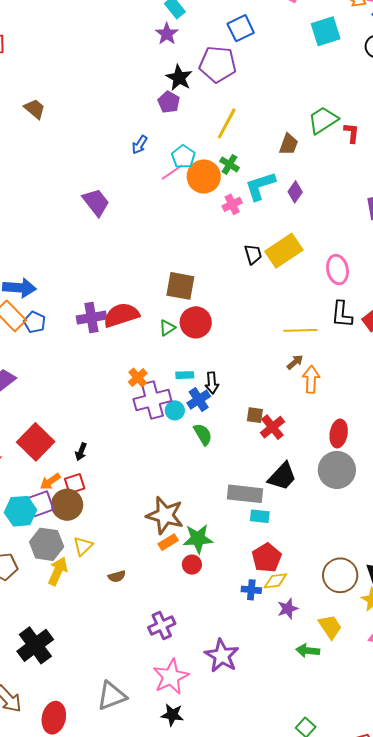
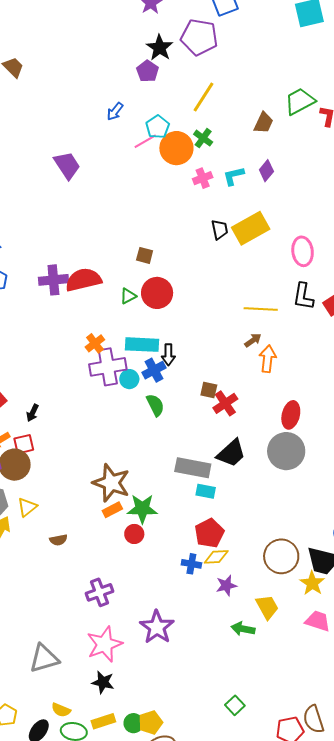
cyan L-shape: (260, 186) -> (234, 176), moved, size x0.7
brown square: (180, 286) -> (145, 255), size x0.6
cyan rectangle: (185, 375) -> (142, 345), size x1.8

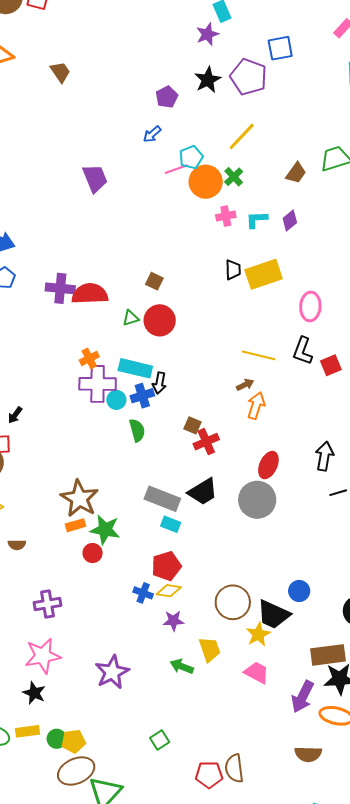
purple pentagon: (148, 71) -> (167, 97), moved
purple star: (157, 627) -> (112, 672), moved

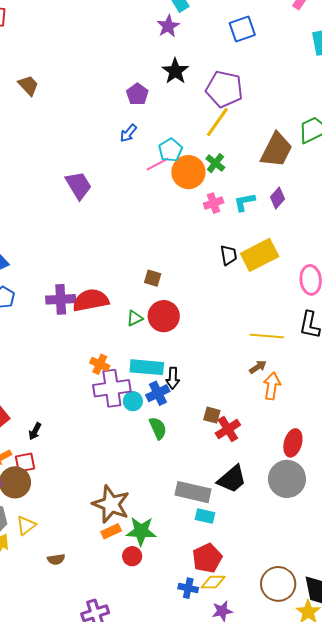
purple pentagon: (249, 77) -> (224, 89), moved
brown trapezoid: (296, 173) -> (276, 150), size x1.6
orange cross: (89, 358) -> (100, 364), turned -30

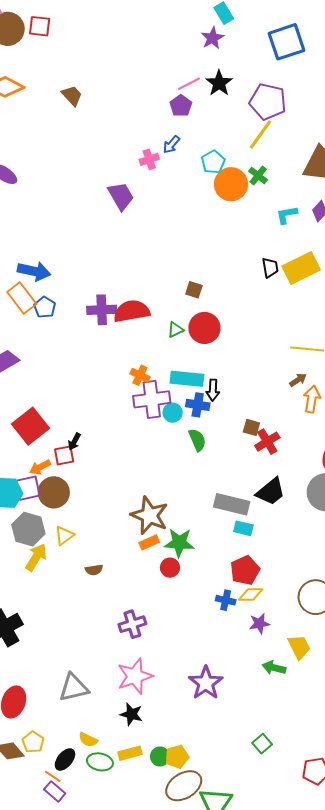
blue square: (242, 29) -> (286, 42), size x1.4
pink line: (157, 164) -> (189, 84), moved
pink cross: (214, 203) -> (149, 159), moved
blue cross: (158, 393) -> (198, 405), turned 35
red square: (25, 462) -> (64, 455), moved

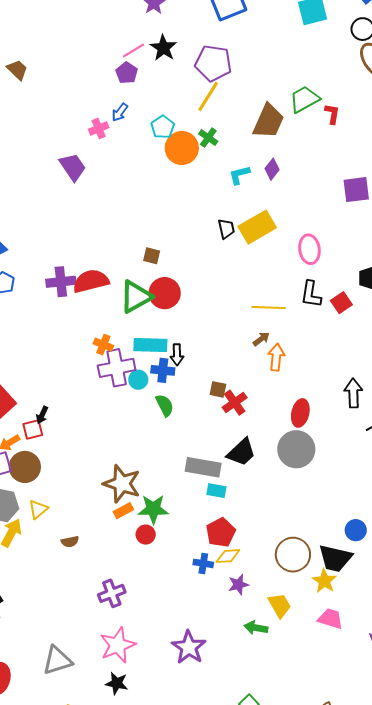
green triangle: (175, 330) -> (136, 297), size x2.0

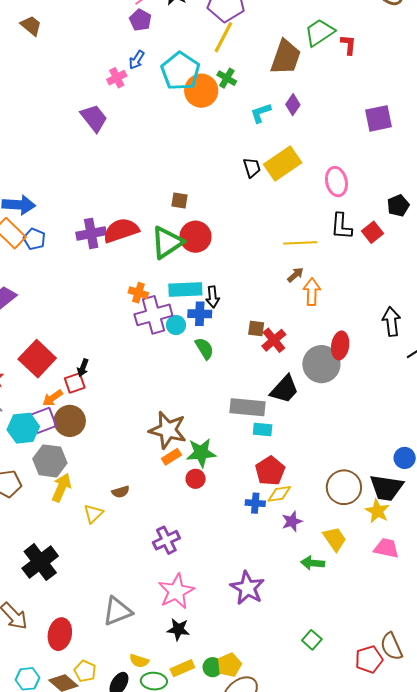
cyan pentagon: (163, 127) -> (180, 71), size x1.6
gray circle: (296, 449) -> (321, 364), moved
yellow triangle: (38, 509) -> (93, 514), moved

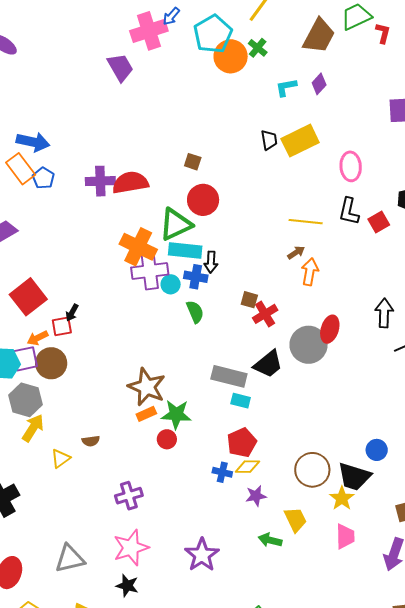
pink cross: (117, 78) -> (149, 31), size x1.8
green triangle: (167, 242) -> (176, 224), moved
orange cross: (138, 293) -> (138, 247), size x1.8
pink trapezoid: (386, 548) -> (345, 536), turned 68

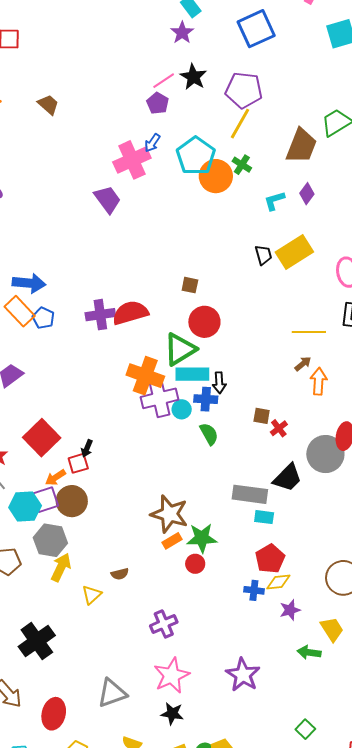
red cross: (265, 314) -> (279, 428), size x0.7

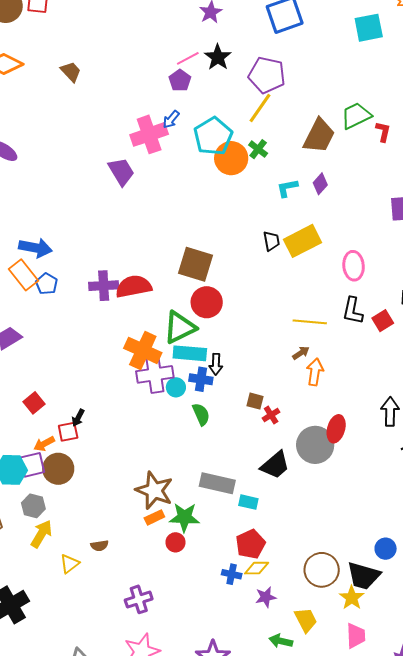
brown square: (190, 285) -> (196, 264), size x2.0
red square: (42, 438) -> (34, 403), size x0.6
gray rectangle: (250, 494) -> (217, 483), moved
gray hexagon: (50, 540) -> (33, 506), size x0.7

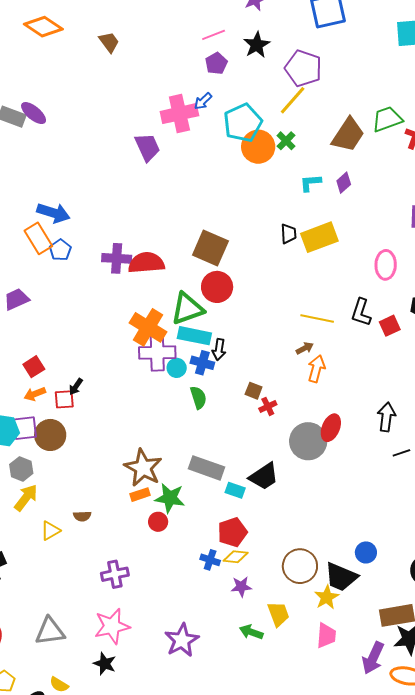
pink line: (188, 58) -> (214, 35), moved
pink ellipse: (354, 266) -> (386, 265), moved
orange arrow: (44, 444) -> (35, 394), moved
black trapezoid: (275, 465) -> (264, 476), moved

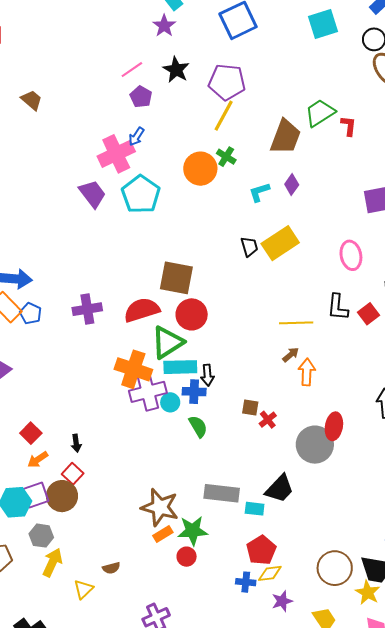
cyan pentagon: (243, 123) -> (141, 194), moved
red semicircle: (146, 263) -> (142, 310), moved
black arrow: (76, 387) -> (76, 443), turned -30
red square: (64, 399) -> (73, 474), moved, turned -30

